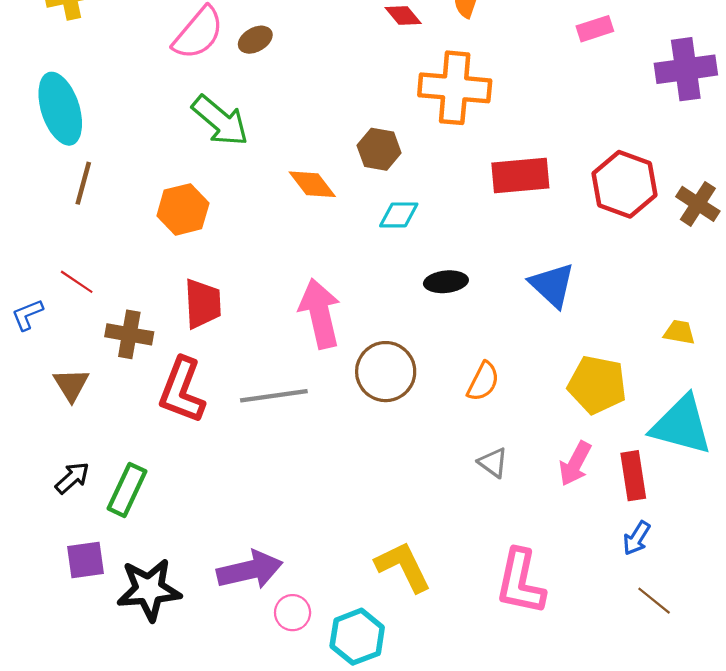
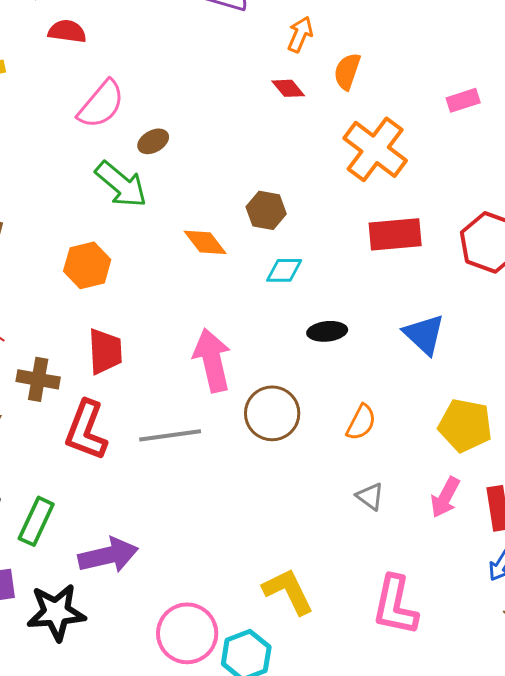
brown ellipse: (255, 40) -> (153, 141), moved
orange cross: (455, 88) -> (375, 149), moved, turned 32
purple arrow: (250, 570) -> (108, 555), moved
pink circle: (293, 613) -> (187, 633), size x1.8

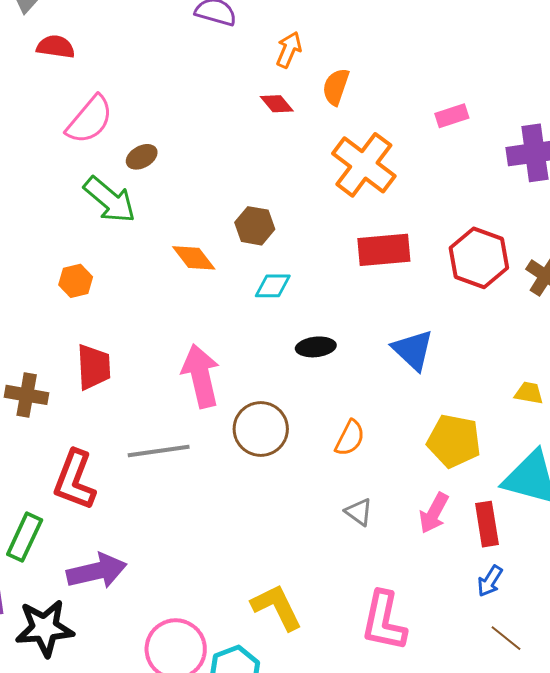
orange hexagon: (87, 265) -> (76, 281), size x0.7
red L-shape: (86, 430) -> (75, 480), moved

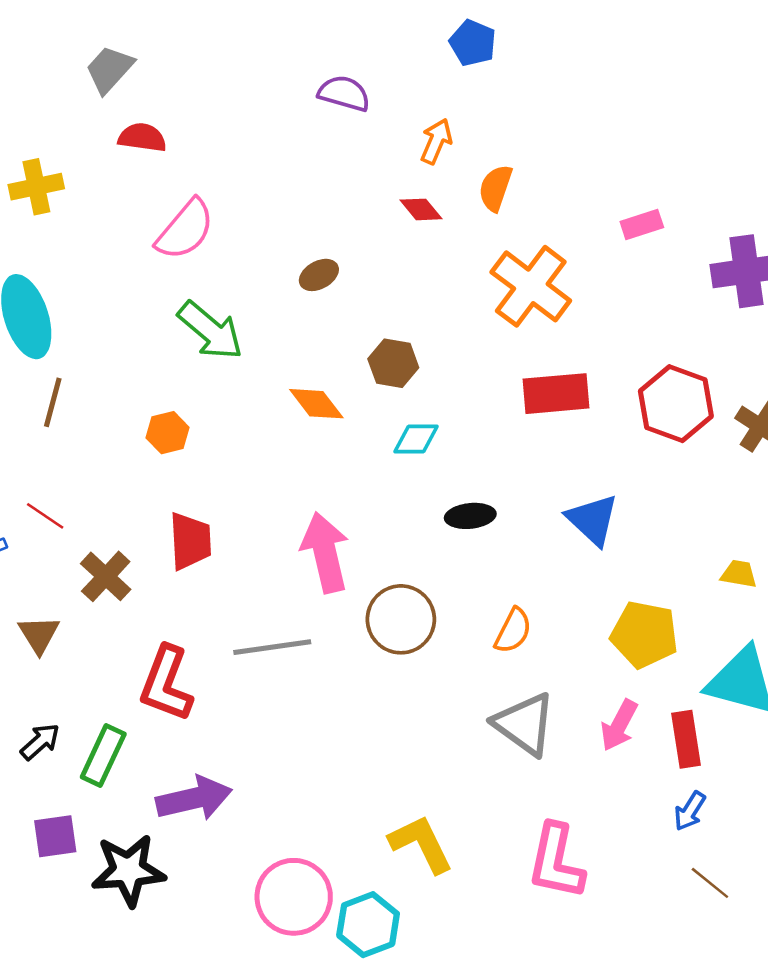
brown ellipse: (142, 157) -> (319, 275), moved
brown cross: (27, 395) -> (106, 576), turned 33
gray triangle: (359, 512) -> (524, 724), size x1.8

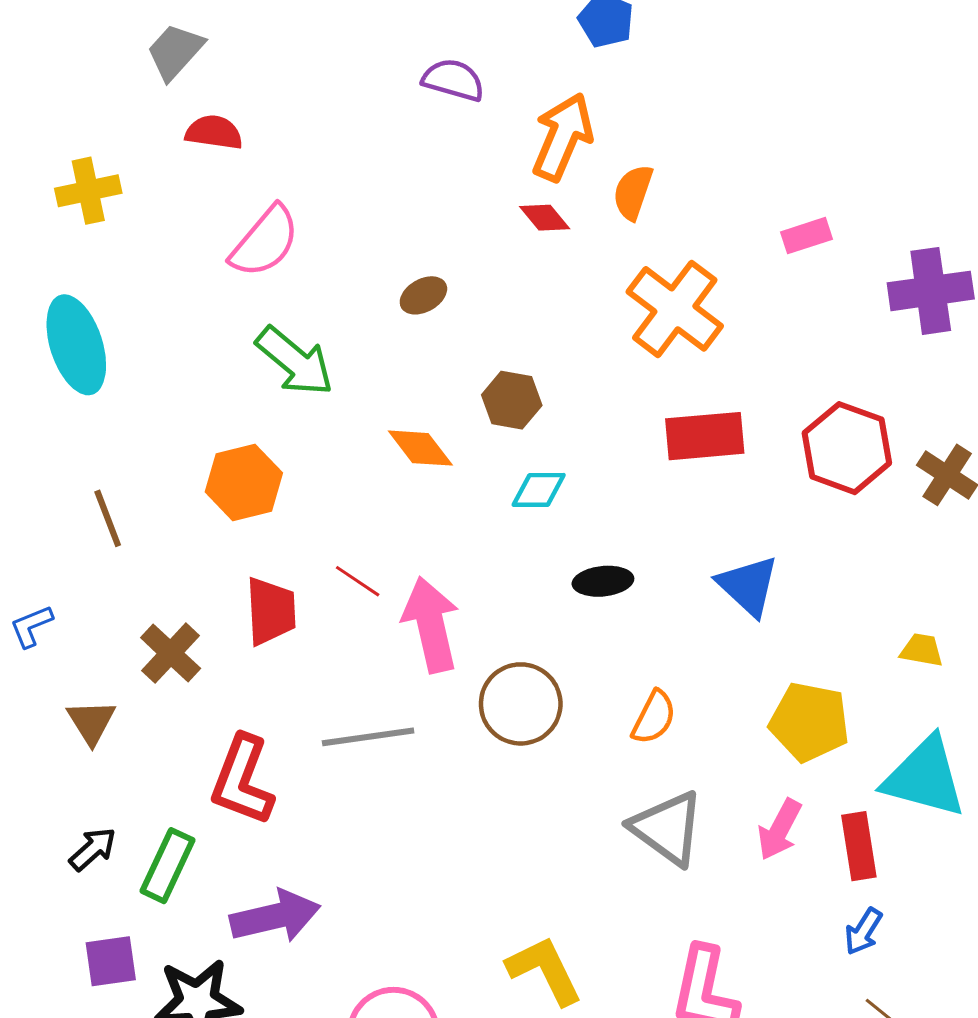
orange arrow: (436, 141) -> (563, 137), size x1.6
brown line: (53, 402) -> (108, 518), moved, turned -36
orange hexagon: (168, 433) -> (244, 482), size x1.5
red line: (45, 516) -> (358, 581), moved

